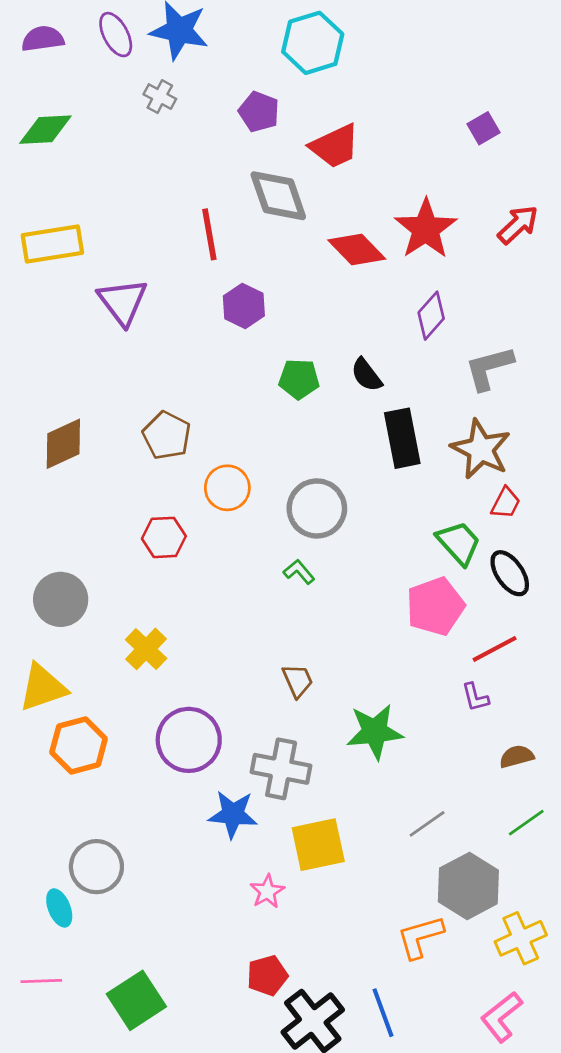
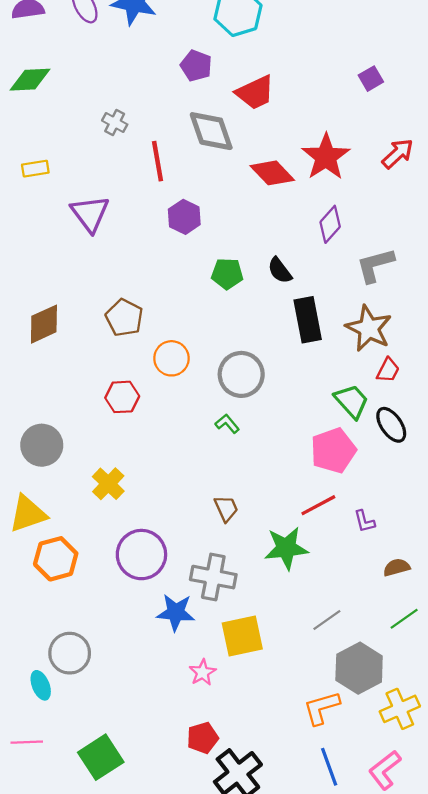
gray cross: (160, 97) -> (115, 123), moved
yellow rectangle: (52, 244) -> (35, 169), size x0.6
red line: (495, 649) -> (318, 505), moved
blue line: (383, 1013) -> (329, 767), moved

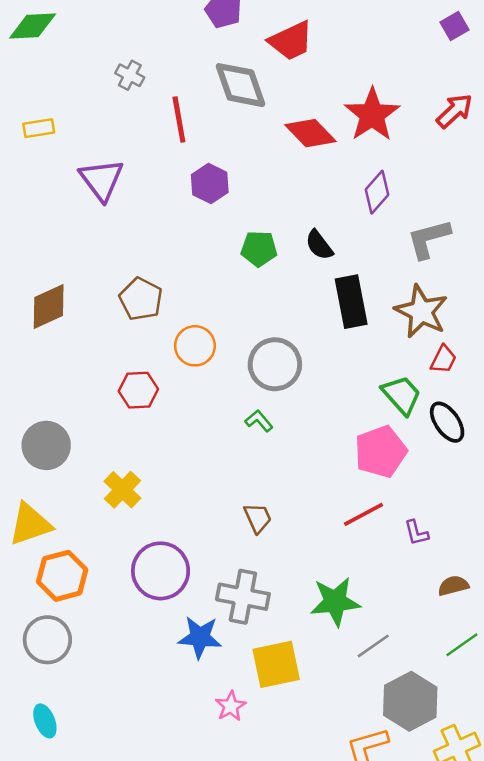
purple square: (371, 79) -> (454, 26), moved
green star: (286, 548) -> (335, 602), moved
gray circle: (70, 653) -> (47, 640), moved

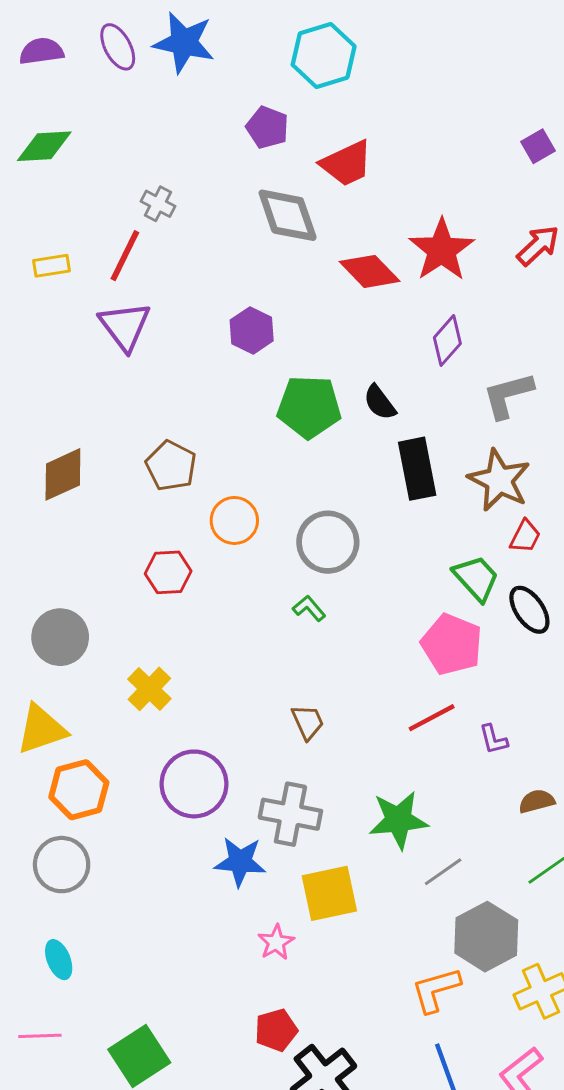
red line: (179, 120) -> (125, 256), moved, turned 36
green pentagon: (259, 249) -> (309, 407), size x1.5
pink pentagon: (381, 452) -> (452, 644), turned -30

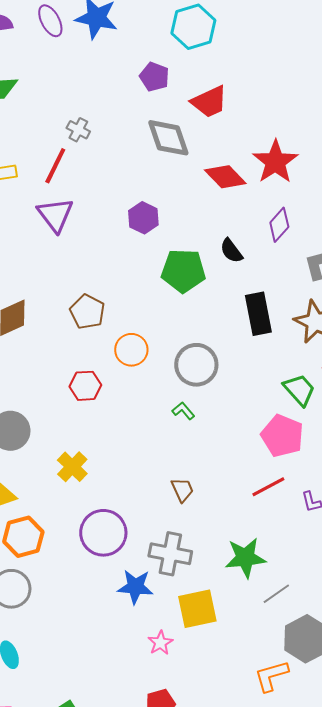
black semicircle: (380, 402) -> (231, 251), moved

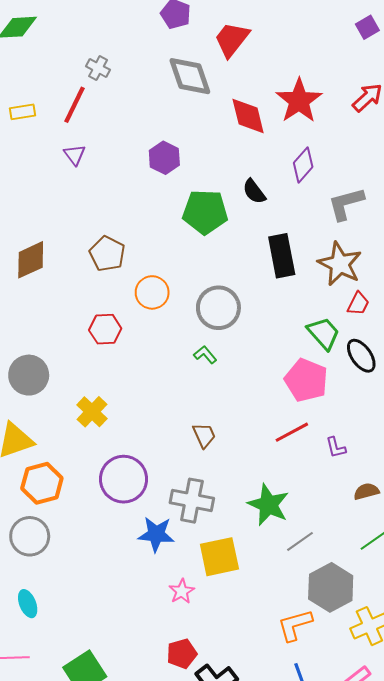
red trapezoid: (209, 102) -> (232, 39), turned 153
red diamond: (225, 177) -> (248, 116), turned 30
purple triangle: (55, 215) -> (75, 155), size x0.6
green star: (245, 558) -> (268, 505), turned 30

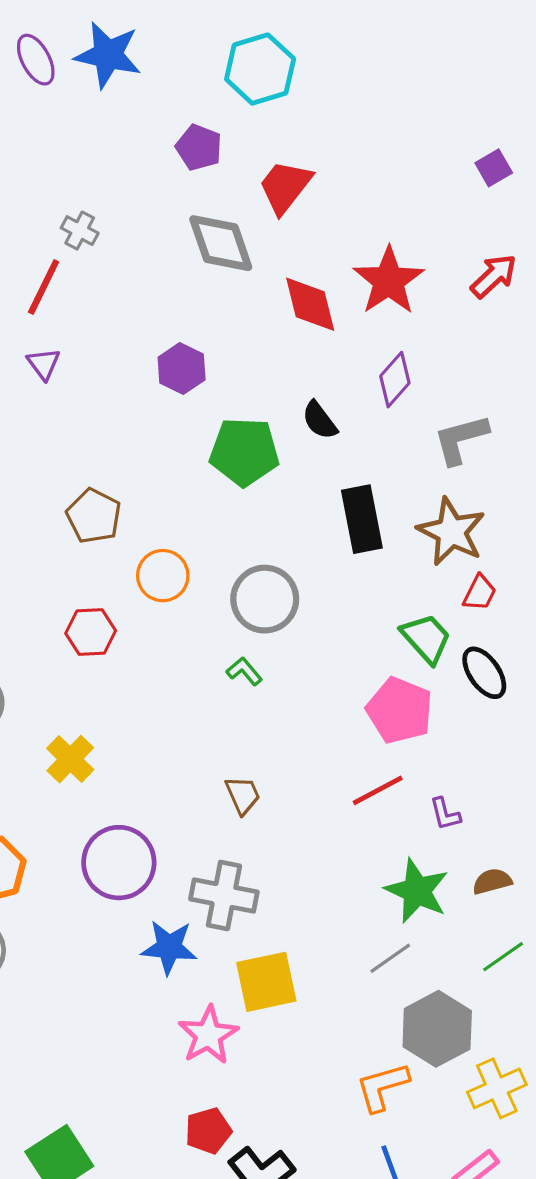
green star: (268, 505) -> (417, 891), moved
pink star: (182, 591) -> (208, 1035), size x1.5

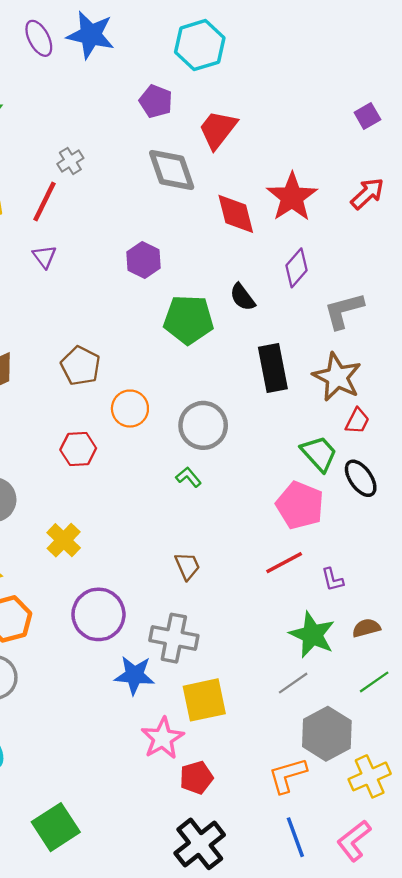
gray cross: (80, 231) -> (70, 161), turned 30
red pentagon: (208, 1131) -> (196, 778), moved

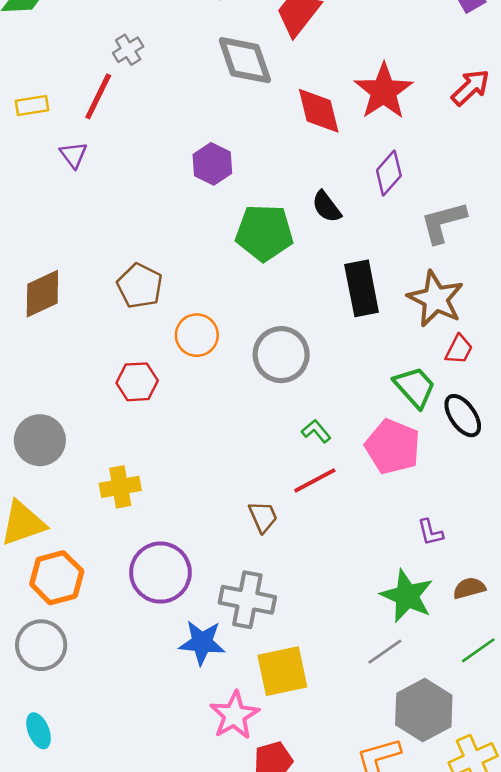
purple triangle: (44, 257) -> (74, 155), moved
green L-shape: (188, 477) -> (316, 431), moved
yellow cross: (64, 540) -> (120, 487), turned 36
red line: (284, 563) -> (315, 480), moved

